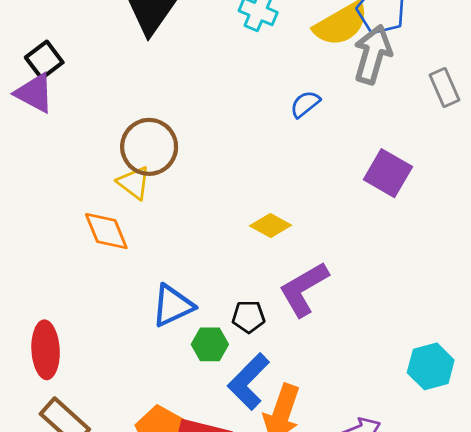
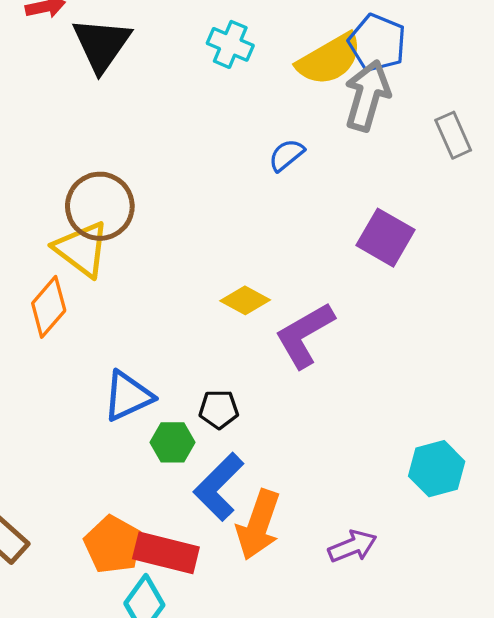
yellow triangle: (134, 183) -> (82, 249), size x1.4
orange diamond: (106, 231) -> (49, 307), turned 63
purple L-shape: (304, 289) -> (305, 335), moved

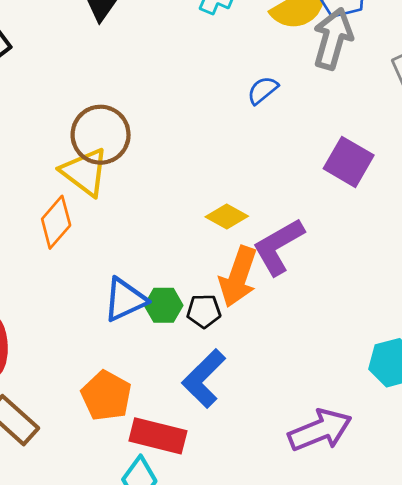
green hexagon: (172, 442) -> (164, 305), moved
orange arrow: (258, 525) -> (238, 277), moved
orange pentagon: (113, 545) -> (106, 396), moved
purple arrow: (352, 546) -> (320, 430), size x1.5

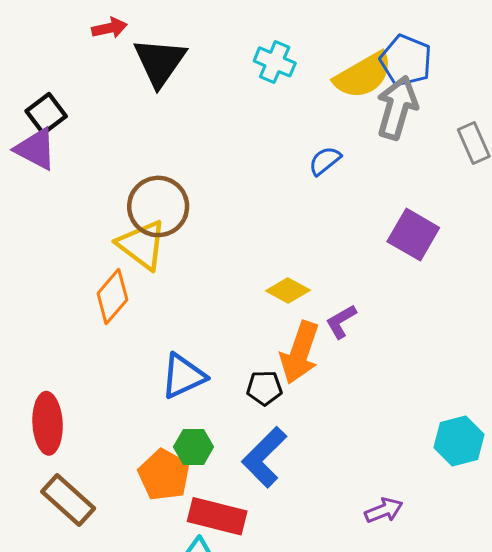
purple L-shape: (278, 247) -> (341, 322), size x0.6
green hexagon: (164, 305) -> (194, 447), moved
purple arrow: (320, 430) -> (384, 510), size x0.6

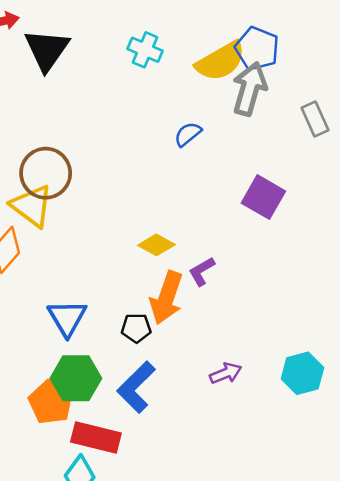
blue triangle: (183, 376) -> (67, 318), turned -36
green hexagon: (194, 447) -> (76, 378), size x1.5
purple arrow: (384, 510) -> (226, 373), moved

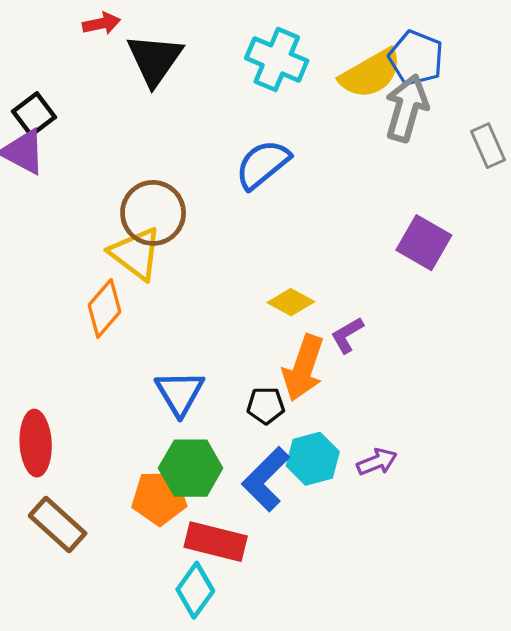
cyan cross: (145, 50) -> (277, 59), size x1.4
blue semicircle: (188, 134) -> (263, 164), moved, size x1.6
cyan hexagon: (302, 373) -> (313, 459), moved
orange pentagon: (51, 402) -> (159, 498), turned -30

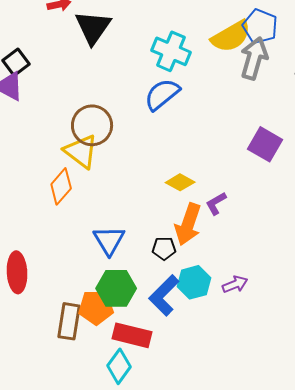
cyan cross: (277, 59) -> (171, 51), moved
brown rectangle: (58, 524) -> (69, 321), moved, turned 57

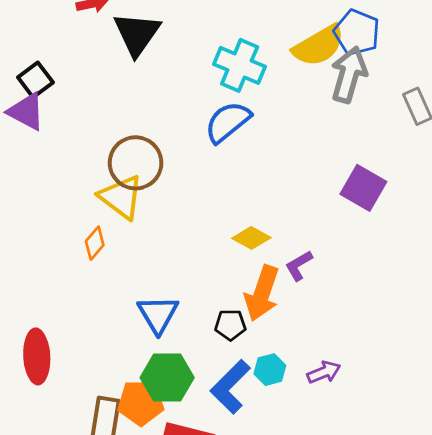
orange diamond: (61, 186) -> (95, 243), size x0.7
cyan hexagon: (194, 282) -> (270, 370), size x0.7

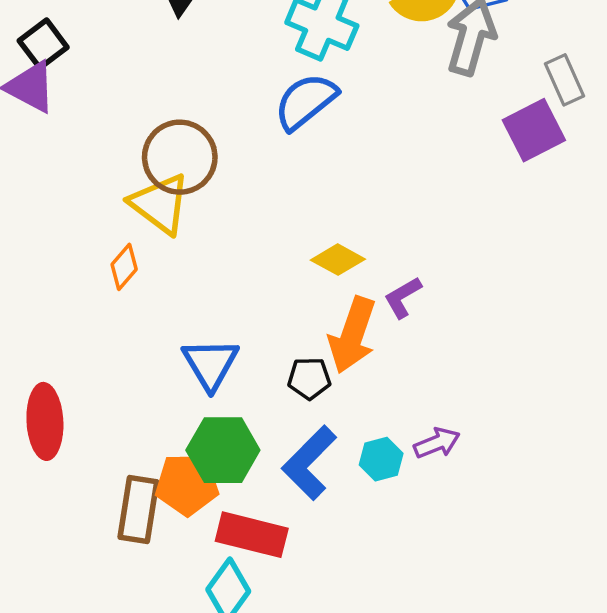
purple square: (363, 188) -> (534, 130), moved, turned 33
cyan hexagon: (270, 370) -> (381, 459), moved

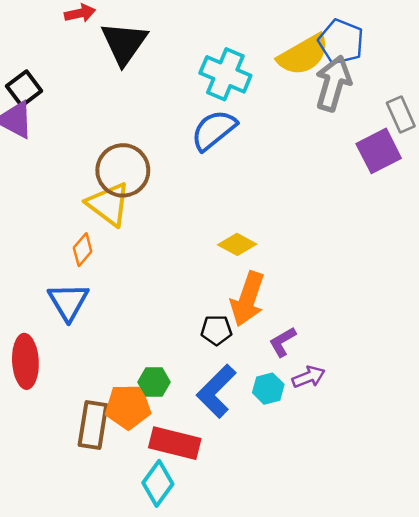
purple L-shape: (403, 297) -> (283, 342), moved
blue triangle: (210, 364) -> (68, 302), moved
green hexagon: (223, 450) -> (154, 382), size x0.6

